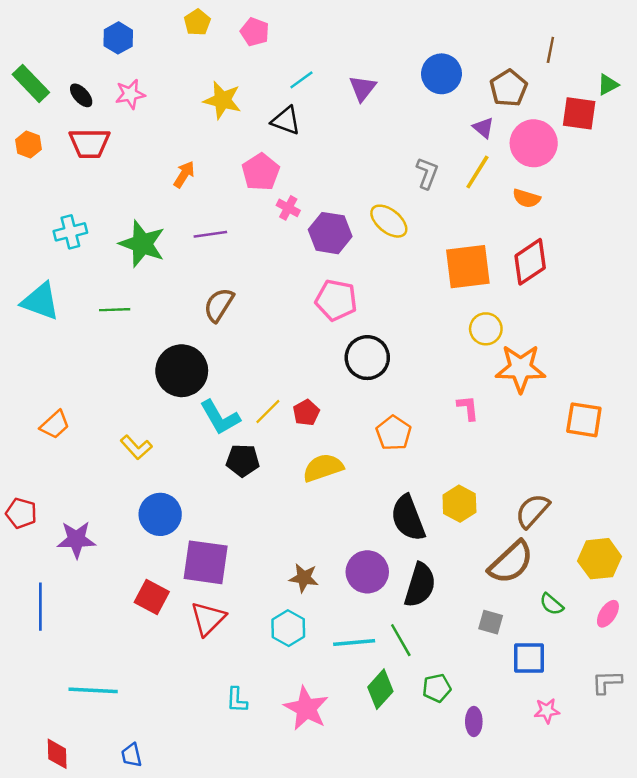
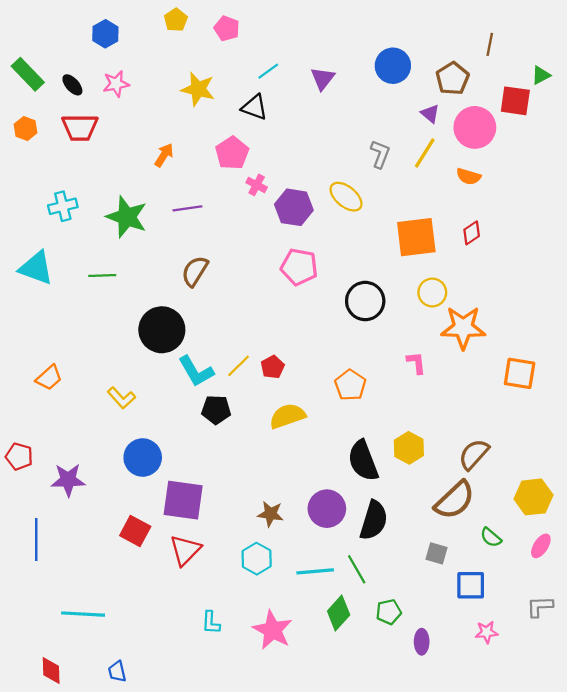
red diamond: (530, 262) -> (472, 233), size x0.6
black circle: (367, 358) -> (365, 301), moved

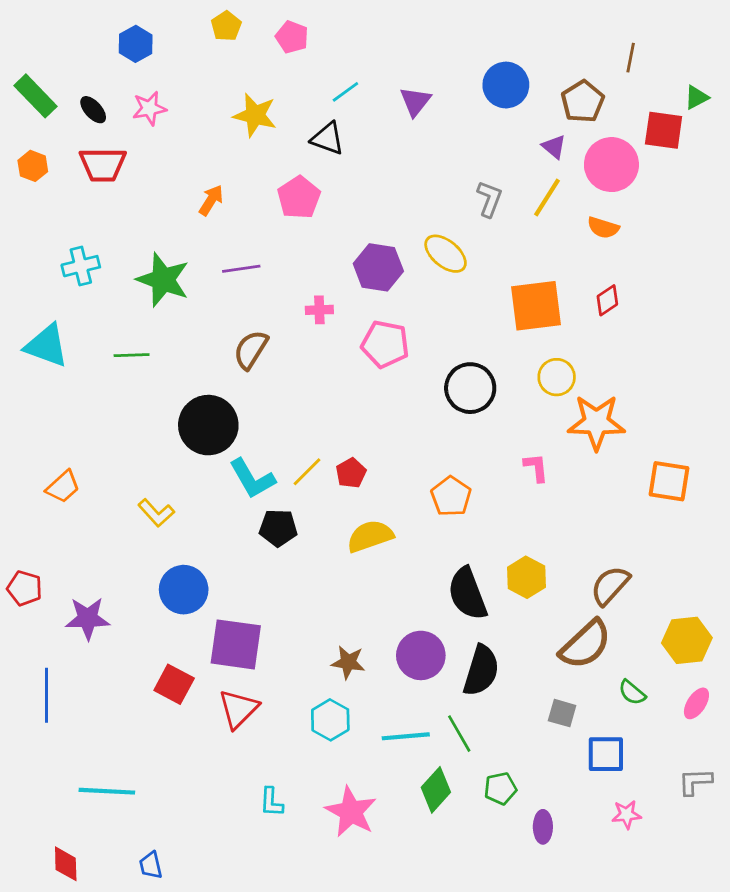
pink cross: (257, 185) -> (319, 310), moved, turned -30

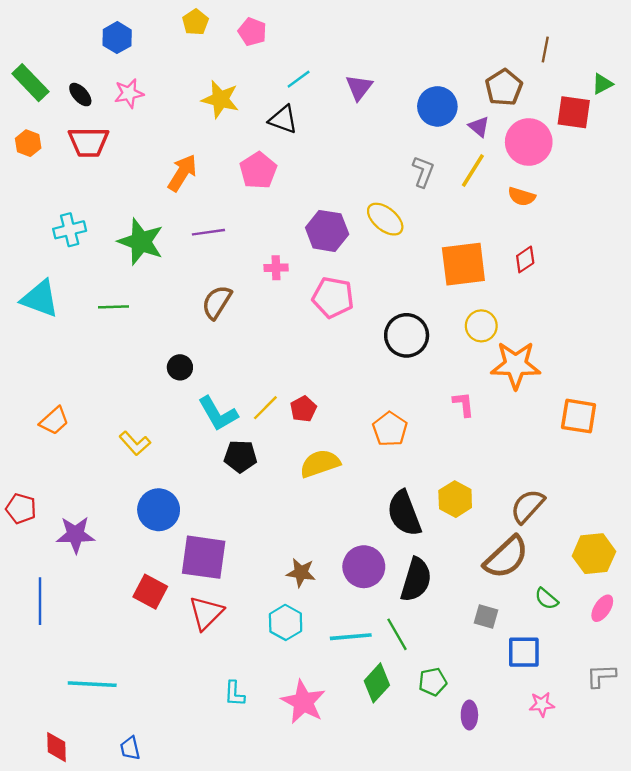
blue circle: (506, 85) -> (437, 106), moved
orange arrow: (211, 200) -> (182, 173), size x1.4
black circle: (208, 425) -> (180, 367), size x0.5

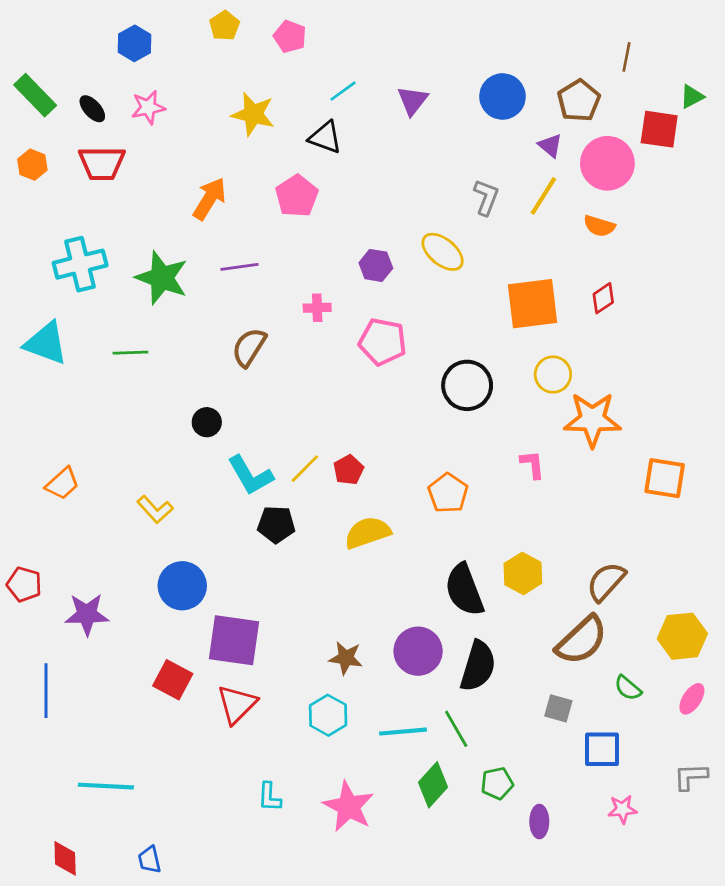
blue circle: (437, 106) -> (503, 96), moved
cyan cross: (70, 230) -> (80, 264), size x1.4
purple hexagon: (327, 231) -> (376, 265), size x0.7

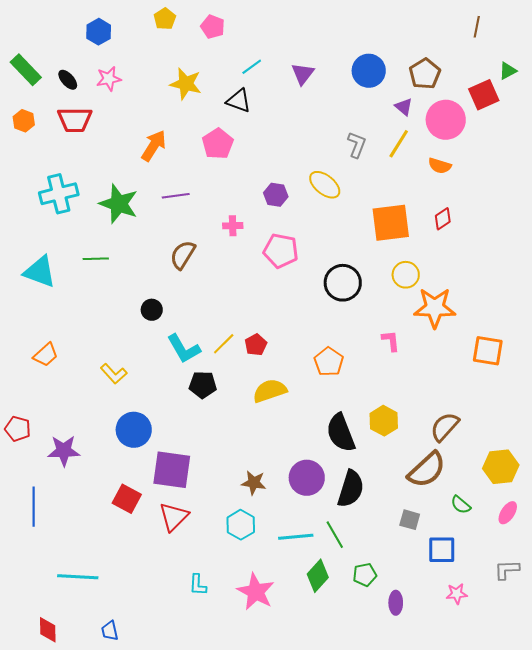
brown line: (627, 57) -> (477, 27), moved
red square: (659, 129) -> (484, 95), turned -32
cyan triangle: (46, 343) -> (40, 272), moved

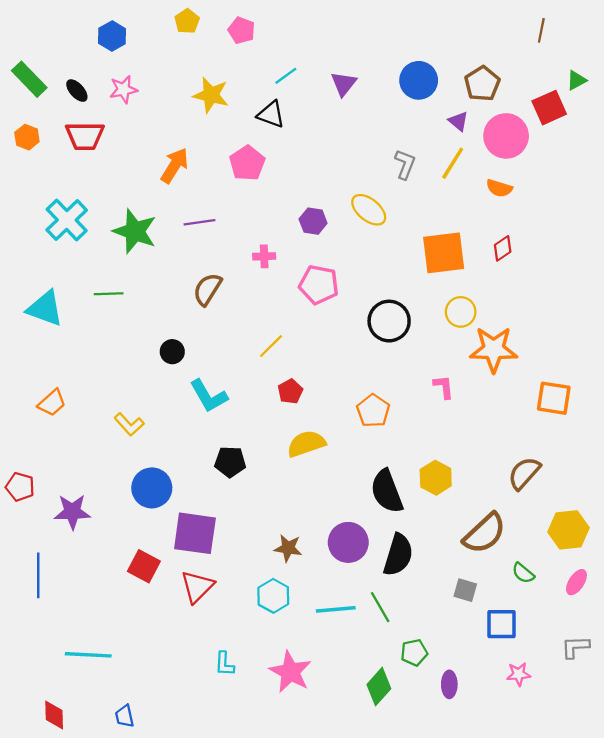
cyan cross: (59, 194) -> (67, 220), turned -30
yellow line: (224, 344) -> (271, 346), moved
black pentagon: (203, 385) -> (230, 462), moved
brown semicircle: (445, 427) -> (524, 473), moved
green diamond: (318, 576) -> (379, 687), moved

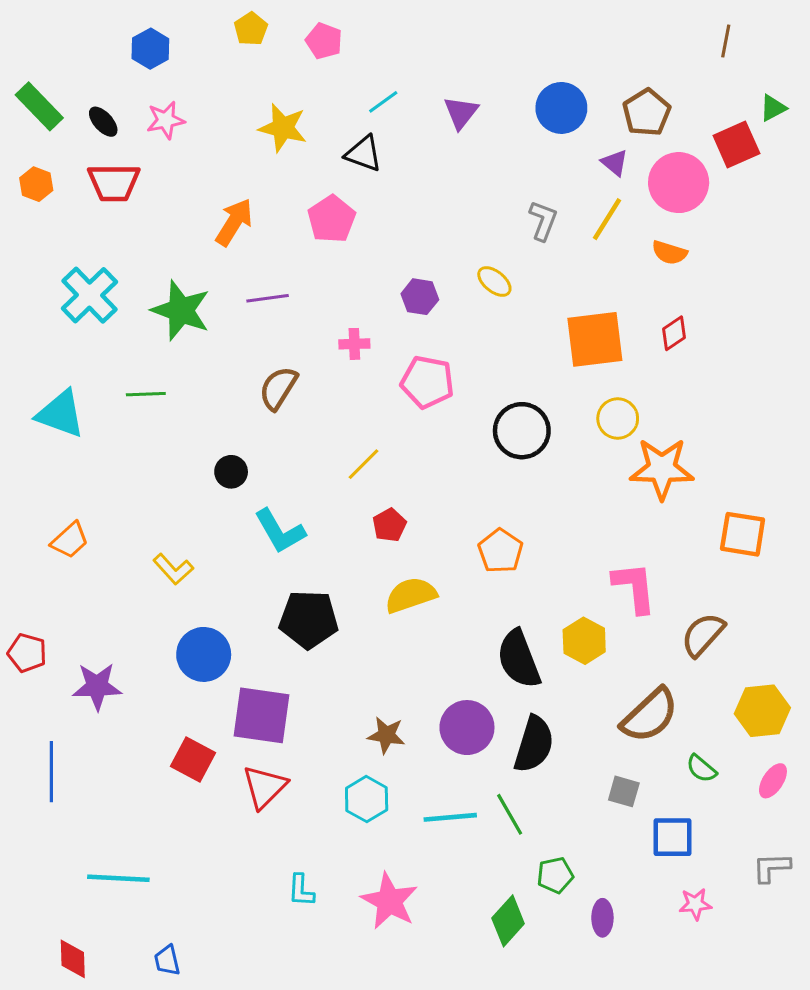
yellow ellipse: (369, 210) -> (494, 281), size x0.7
pink L-shape: (444, 387) -> (634, 587), moved, size x1.6
black pentagon: (230, 462) -> (309, 619), size x1.4

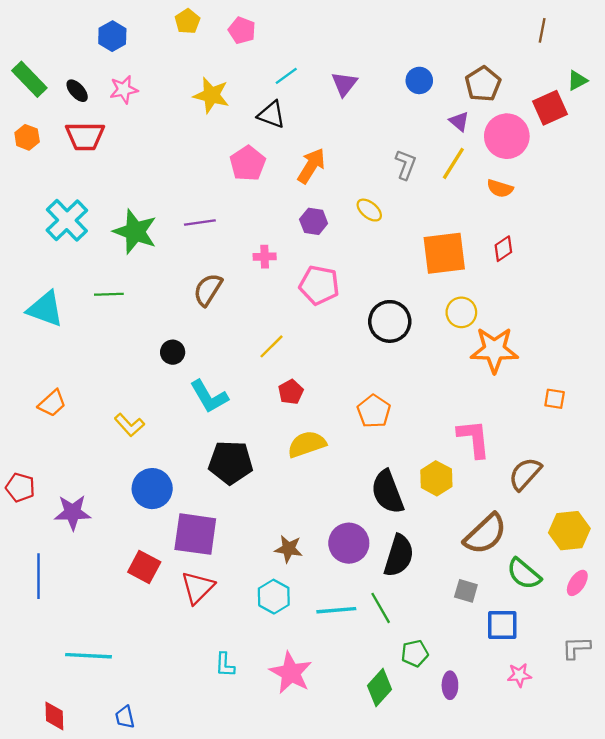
blue circle: (561, 108) -> (419, 80), size x0.7
orange arrow: (234, 222) -> (311, 166), moved
orange square: (743, 534) -> (555, 399), size x0.6
green semicircle: (701, 769) -> (524, 574), size x1.5

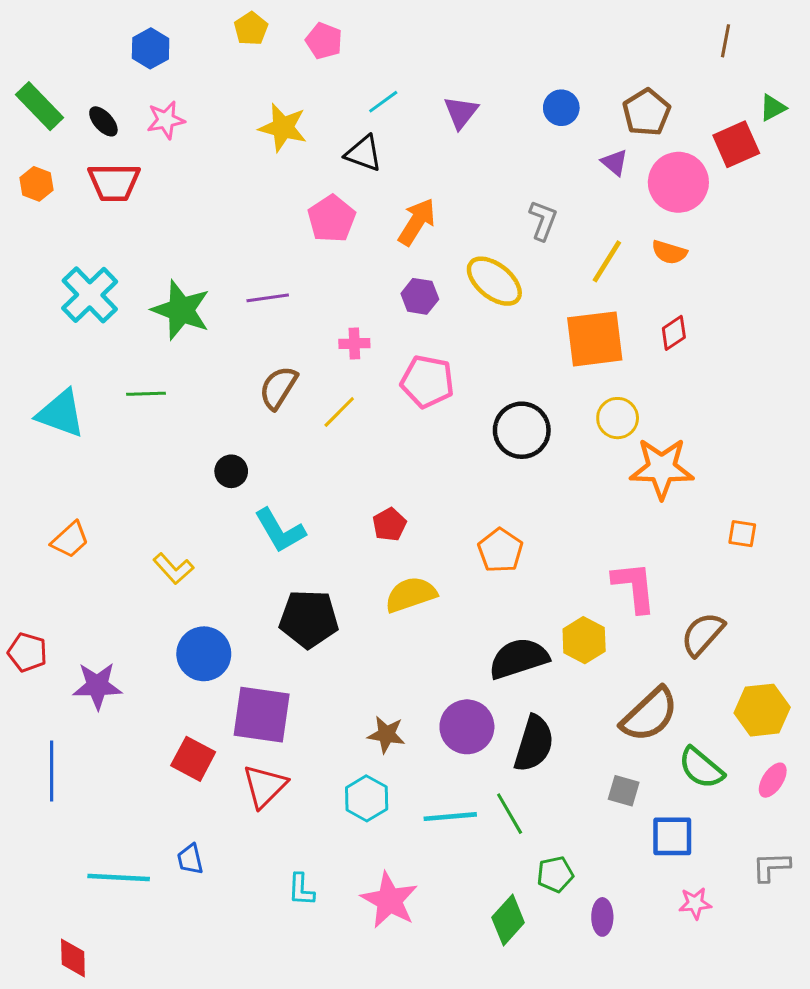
yellow line: (453, 163) -> (607, 261), moved
yellow ellipse: (369, 210) -> (494, 281), size x1.6
yellow line: (271, 346) -> (339, 412), moved
black semicircle: (387, 492) -> (519, 658), turned 93
blue trapezoid: (125, 717) -> (190, 859), moved

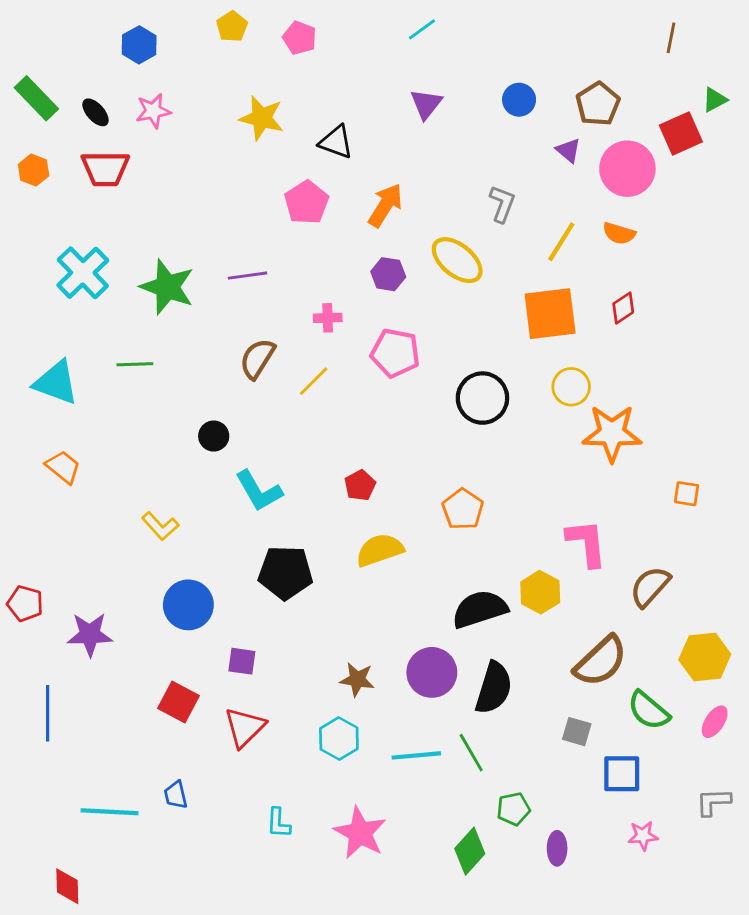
cyan line: (383, 102) -> (422, 29), moved
orange trapezoid: (70, 540) -> (63, 467), moved, turned -99
purple square: (262, 715) -> (242, 661), size x0.5

